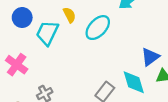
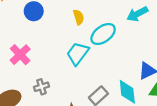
cyan trapezoid: (47, 33) -> (78, 54), moved

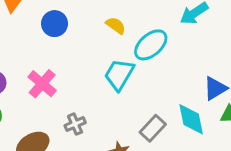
yellow semicircle: (79, 17) -> (116, 26), turned -32

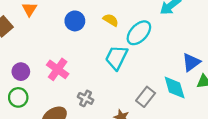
blue circle: (55, 24) -> (75, 21), moved
gray cross: (75, 124) -> (86, 98), turned -35

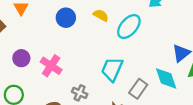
cyan trapezoid: (116, 58) -> (112, 69), moved
purple circle: (21, 72) -> (21, 58), moved

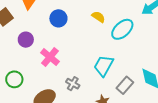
blue circle: (66, 18) -> (58, 18), moved
purple circle: (21, 58) -> (26, 40), moved

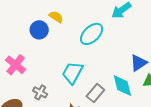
yellow semicircle: (98, 17) -> (56, 17), moved
blue circle: (58, 18) -> (39, 30), moved

